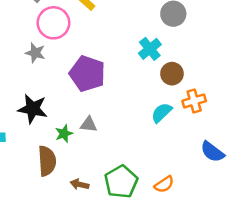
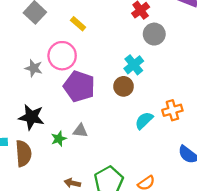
pink circle: (53, 23) -> (62, 56), moved
brown circle: (172, 74) -> (124, 86), moved
brown semicircle: (47, 161) -> (23, 153), moved

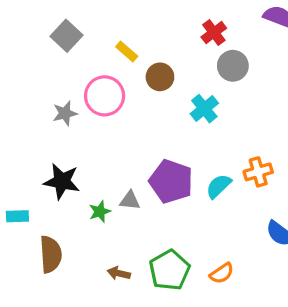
gray star: (34, 68) -> (65, 113), turned -30
purple pentagon: (79, 86) -> (171, 181), moved
brown circle: (124, 86) -> (160, 77), moved
brown semicircle: (23, 153) -> (51, 254), moved

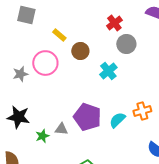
gray square: (67, 36) -> (26, 15), moved, turned -30

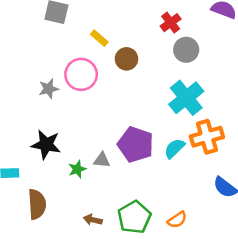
cyan cross: (108, 71) -> (186, 98), moved, size x1.5
orange cross: (142, 111) -> (207, 137), size x1.4

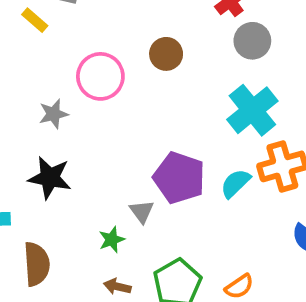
yellow rectangle: (99, 38) -> (35, 20), moved
gray star: (49, 89) -> (54, 114), moved
gray triangle: (102, 160) -> (142, 211), moved, turned 48
green star: (77, 169) -> (112, 240), moved

